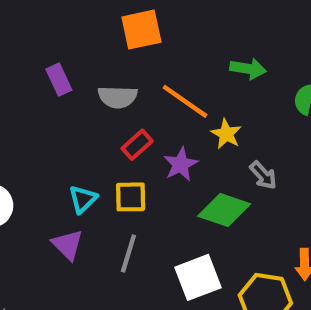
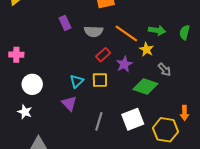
green arrow: (248, 69) -> (157, 30), moved
gray line: (128, 253) -> (99, 121), moved

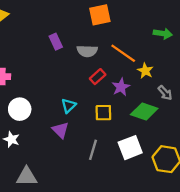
green arrow: (157, 30) -> (163, 33), moved
yellow square: (100, 80) -> (103, 113), moved

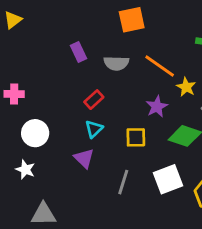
red rectangle: (98, 77) -> (94, 100), moved

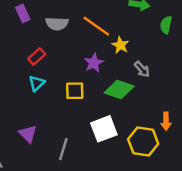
purple triangle: (84, 158) -> (28, 134), moved
gray line: (123, 182) -> (63, 149), moved

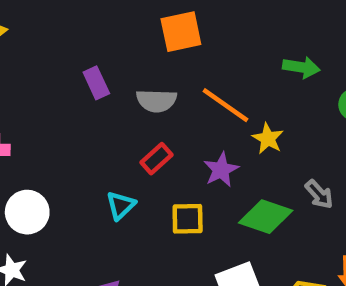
red rectangle: (37, 57) -> (156, 159), moved
gray arrow: (142, 69) -> (319, 194), moved

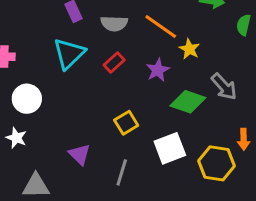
gray arrow: (319, 194) -> (224, 87), size x1.4
cyan triangle: (121, 205) -> (69, 54), moved, size x1.6
yellow square: (188, 219) -> (126, 123), moved, turned -30

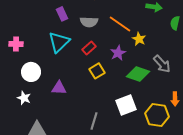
yellow square: (126, 123) -> (97, 71), moved
purple triangle: (80, 154) -> (59, 88), moved, turned -42

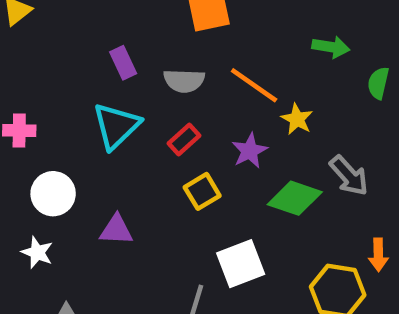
white square: (126, 105) -> (241, 264), moved

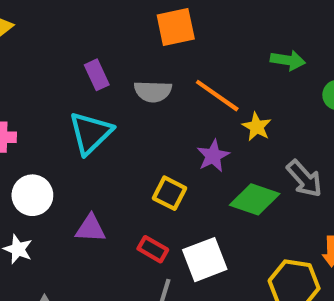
red rectangle: (184, 139) -> (153, 249), moved, turned 72
yellow square: (202, 191) -> (169, 193), turned -32

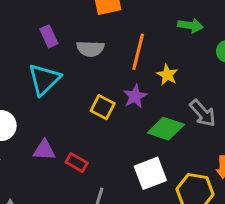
orange line: (217, 96) -> (138, 52), turned 69
yellow square: (169, 193) -> (103, 107), moved
red rectangle: (153, 249) -> (77, 162), moved
white square: (205, 260) -> (150, 173), moved

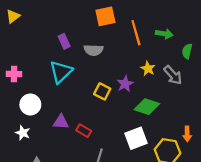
orange line: (138, 52) -> (136, 33), moved, turned -30
gray arrow: (203, 113) -> (173, 75), moved

